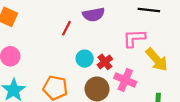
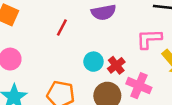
red line: (67, 28) -> (62, 27), moved

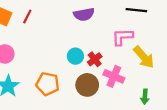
red line: (62, 27) -> (27, 17), moved

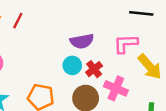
purple semicircle: (84, 14) -> (82, 41), moved

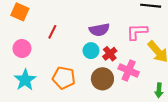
red line: (18, 21) -> (52, 32), moved

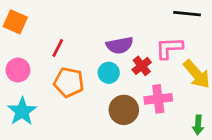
red cross: (110, 54) -> (142, 66), moved
pink cross: (129, 70) -> (158, 99), turned -30
orange pentagon: (64, 78) -> (69, 82), moved

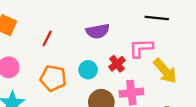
purple semicircle: (120, 45) -> (98, 31), moved
red line: (58, 48) -> (47, 38), moved

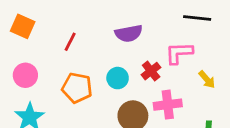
yellow arrow: (165, 71) -> (207, 79), size x0.6

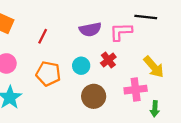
pink L-shape: (179, 53) -> (121, 32), moved
yellow arrow: (207, 79) -> (154, 67), size x1.5
pink cross: (168, 105) -> (136, 90), moved

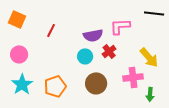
black line: (146, 17) -> (154, 13), moved
purple semicircle: (90, 29) -> (93, 35), moved
orange pentagon: (48, 74) -> (55, 86), moved, turned -30

